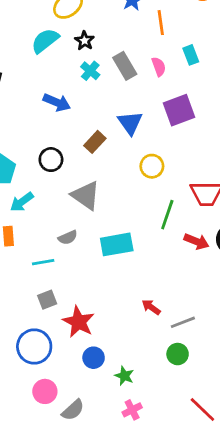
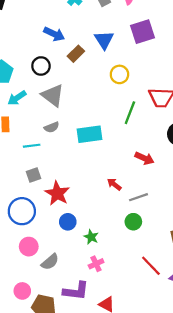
blue arrow: (57, 102) -> (54, 34), moved
gray triangle: (86, 195) -> (53, 95), moved
red arrow: (197, 241) -> (144, 158), moved

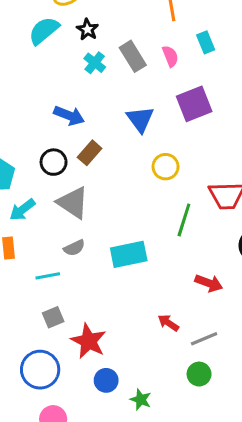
brown rectangle: (76, 54) -> (90, 153), moved

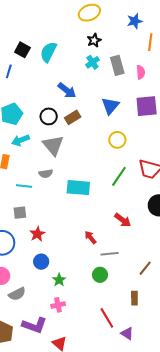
cyan semicircle: (44, 31) -> (48, 52), moved, turned -40
red star: (88, 341) -> (37, 234), size x0.7

